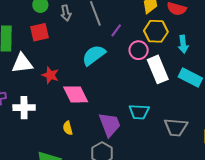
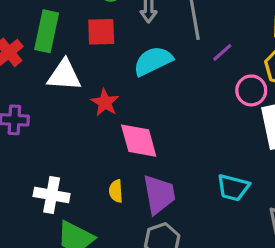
cyan semicircle: (94, 55) -> (153, 61), moved
white cross: (24, 108) -> (52, 195), moved
purple trapezoid: (110, 125) -> (159, 194), moved

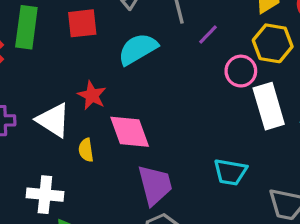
white triangle: (64, 75) -> (53, 120), moved, turned 33
yellow semicircle: (116, 191) -> (86, 150), moved

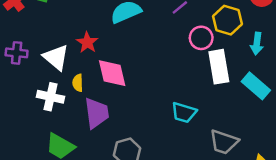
purple trapezoid: (155, 185) -> (97, 113), moved
white cross: (45, 195) -> (50, 97), moved

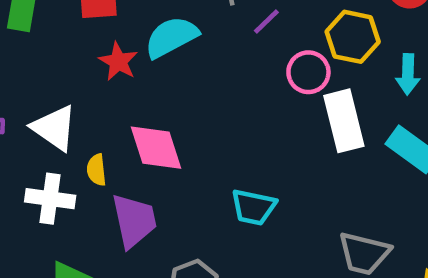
red star: (87, 42) -> (118, 61), moved
cyan trapezoid: (184, 113) -> (253, 207), moved

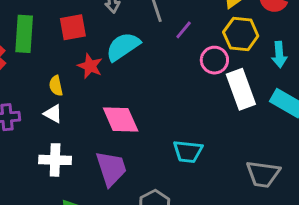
white triangle: (54, 128) -> (53, 114), size x0.6
yellow semicircle: (96, 170) -> (56, 86), moved

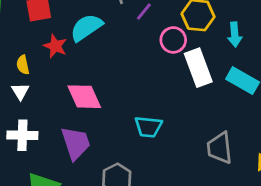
white triangle: (53, 114) -> (20, 91), turned 30
gray trapezoid: (263, 174) -> (220, 148), turned 76

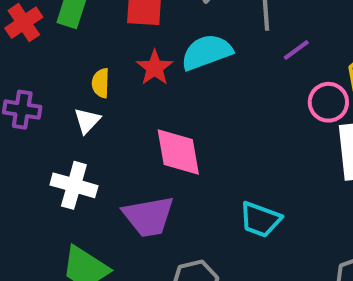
purple trapezoid: (76, 143) -> (149, 216), turned 84

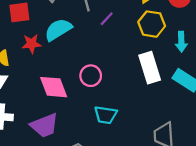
red star: (155, 68) -> (32, 44), turned -30
pink circle: (328, 102) -> (91, 76), moved

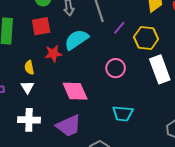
yellow hexagon: (152, 24) -> (146, 38), moved
pink circle: (91, 76) -> (116, 68), moved

